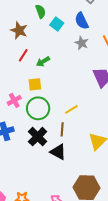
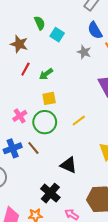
blue semicircle: (82, 21) -> (95, 30), moved
yellow square: (35, 84) -> (49, 98), moved
brown line: (62, 129) -> (33, 148), moved, turned -40
black cross: (38, 137) -> (50, 193), moved

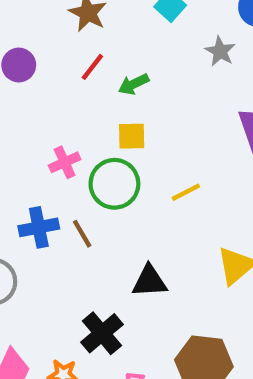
black triangle: (69, 165) -> (149, 281), turned -36

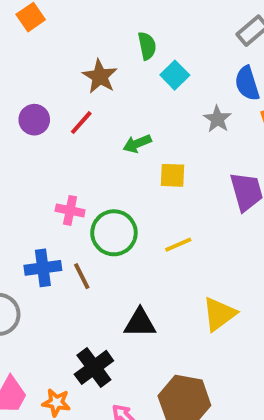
red line: (92, 67) -> (81, 123), moved
yellow square: (132, 136) -> (173, 175), moved
pink cross: (65, 162) -> (70, 210), turned 32

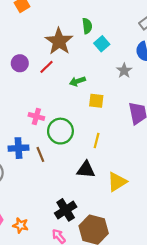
brown star: (100, 76) -> (59, 41), size x1.4
yellow line: (178, 245) -> (97, 141), turned -56
black triangle: (140, 323) -> (86, 170), moved
black cross: (94, 367) -> (66, 210), moved

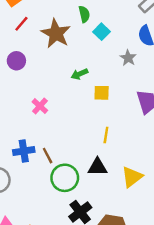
red line: (46, 67) -> (21, 24), moved
pink cross: (36, 116) -> (40, 106), moved, turned 32
green circle: (60, 131) -> (65, 178), moved

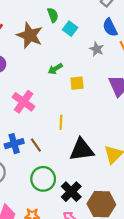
pink cross: (40, 106) -> (24, 102), size x1.5
yellow line: (106, 135) -> (61, 122), moved
black triangle: (98, 167) -> (82, 150), size x1.4
green circle: (65, 178) -> (43, 179), moved

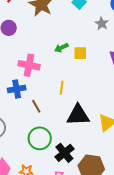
green arrow: (55, 69) -> (61, 48), moved
pink cross: (24, 102) -> (29, 65), turned -30
blue cross: (14, 144) -> (17, 89), moved

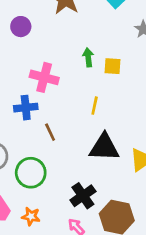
green arrow: (61, 48) -> (88, 57), turned 104
yellow line: (62, 88) -> (95, 106), moved
green circle: (40, 138) -> (31, 173), moved

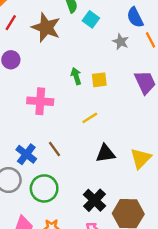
yellow line: (95, 106) -> (90, 118), turned 56
blue cross: (26, 108) -> (26, 154), moved, turned -36
black triangle: (104, 147) -> (105, 154), size x0.7

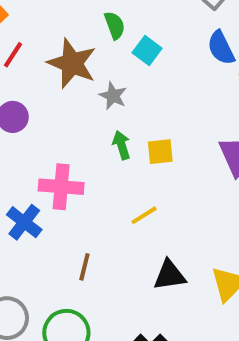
gray star: (121, 42) -> (113, 96), moved
brown line: (55, 149) -> (84, 267), turned 49
blue cross: (26, 154) -> (24, 222), moved

